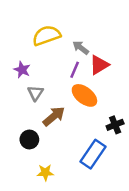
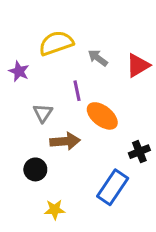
red triangle: (99, 65) -> (138, 65), moved
purple star: (22, 70) -> (19, 71), moved
purple line: (75, 70) -> (77, 91), moved, turned -35
brown arrow: (54, 116) -> (65, 141), turned 35

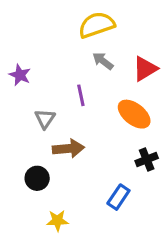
yellow semicircle: (56, 43) -> (97, 25), moved
orange ellipse: (102, 116) -> (134, 114), moved
blue rectangle: (113, 187) -> (118, 197), size x0.7

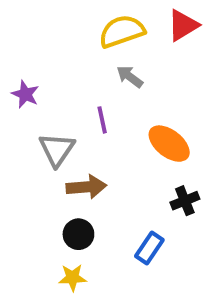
red triangle: (145, 69) -> (183, 25), moved
gray triangle: (45, 119) -> (57, 149), size x1.4
black circle: (37, 178) -> (78, 234), moved

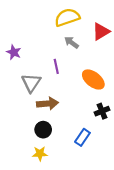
red triangle: (183, 25) -> (101, 32), moved

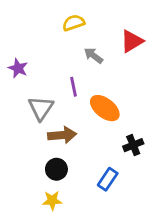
yellow semicircle: (67, 17) -> (74, 23), moved, size x0.7
orange ellipse: (93, 79) -> (105, 108), moved

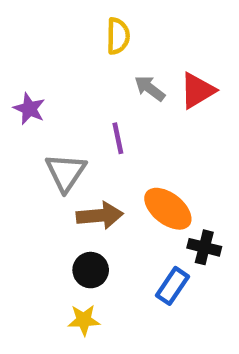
yellow semicircle: (74, 23) -> (118, 36), turned 110
red triangle: (132, 41) -> (197, 91), moved
orange ellipse: (105, 108) -> (168, 209), moved
black cross: (133, 145) -> (204, 247), moved, turned 36

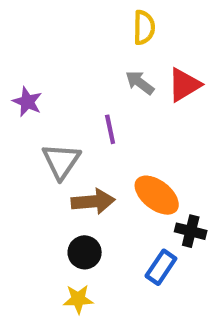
yellow semicircle: (118, 36) -> (144, 27), moved

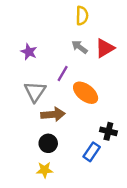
purple star: (27, 102) -> (29, 52), moved
purple line: (110, 129) -> (63, 73), turned 42
orange ellipse: (157, 195) -> (86, 93), moved

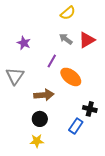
yellow semicircle: (82, 16) -> (68, 13), turned 49
gray triangle: (35, 92) -> (15, 76), moved

